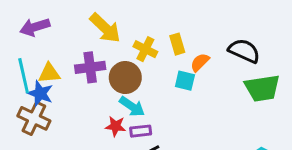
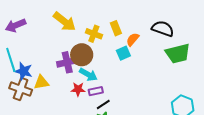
purple cross: (90, 67) -> (67, 62), moved
yellow triangle: (49, 73) -> (41, 82), moved
cyan square: (185, 81) -> (123, 53), turned -32

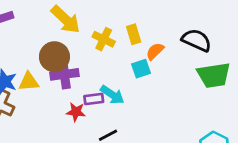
brown circle: (82, 55) -> (54, 57), moved
cyan arrow: (88, 74) -> (112, 95), moved
yellow triangle: (41, 82) -> (29, 82), moved
purple rectangle: (96, 91) -> (94, 99), moved

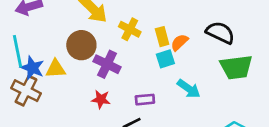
yellow rectangle: (134, 34) -> (162, 37), moved
purple cross: (64, 74) -> (107, 64), moved, turned 32
cyan arrow: (112, 95) -> (189, 89), moved
purple rectangle: (94, 99) -> (145, 100), moved

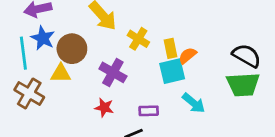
black semicircle: (220, 33) -> (247, 56), moved
brown circle: (81, 45) -> (72, 49), moved
cyan square: (165, 59) -> (172, 71), size x1.4
blue star: (32, 68) -> (43, 38), moved

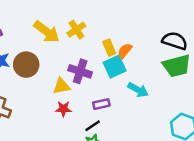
yellow cross: (138, 39) -> (76, 30), moved, turned 36
purple cross: (113, 72) -> (80, 71), moved
yellow triangle: (61, 73) -> (61, 86), moved

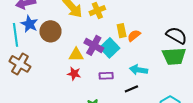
cyan square: (115, 67) -> (110, 48), moved, turned -30
cyan arrow: (138, 90) -> (139, 70), turned 150
black line: (93, 126) -> (131, 89), moved

